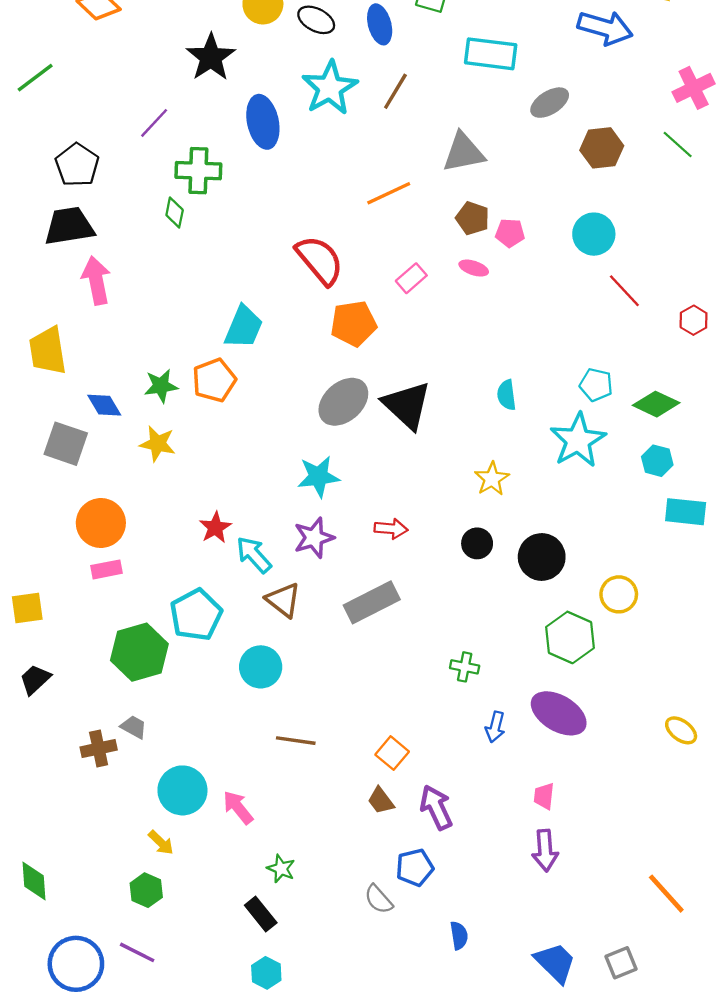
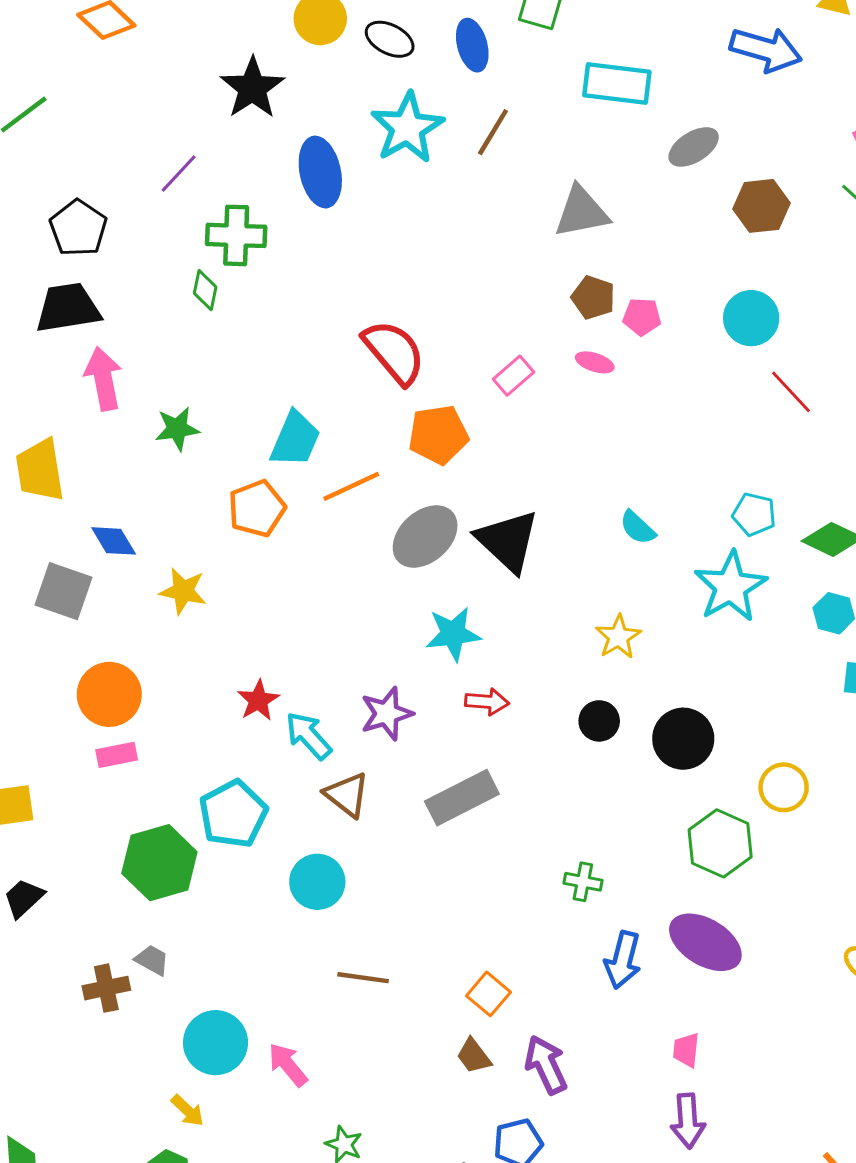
orange line: (389, 193) -> (351, 486), moved
green star: (161, 386) -> (177, 429), moved
cyan semicircle: (507, 395) -> (638, 528), turned -40
cyan star: (318, 477) -> (453, 634), moved
blue arrow: (495, 727) -> (623, 960), size x1.4

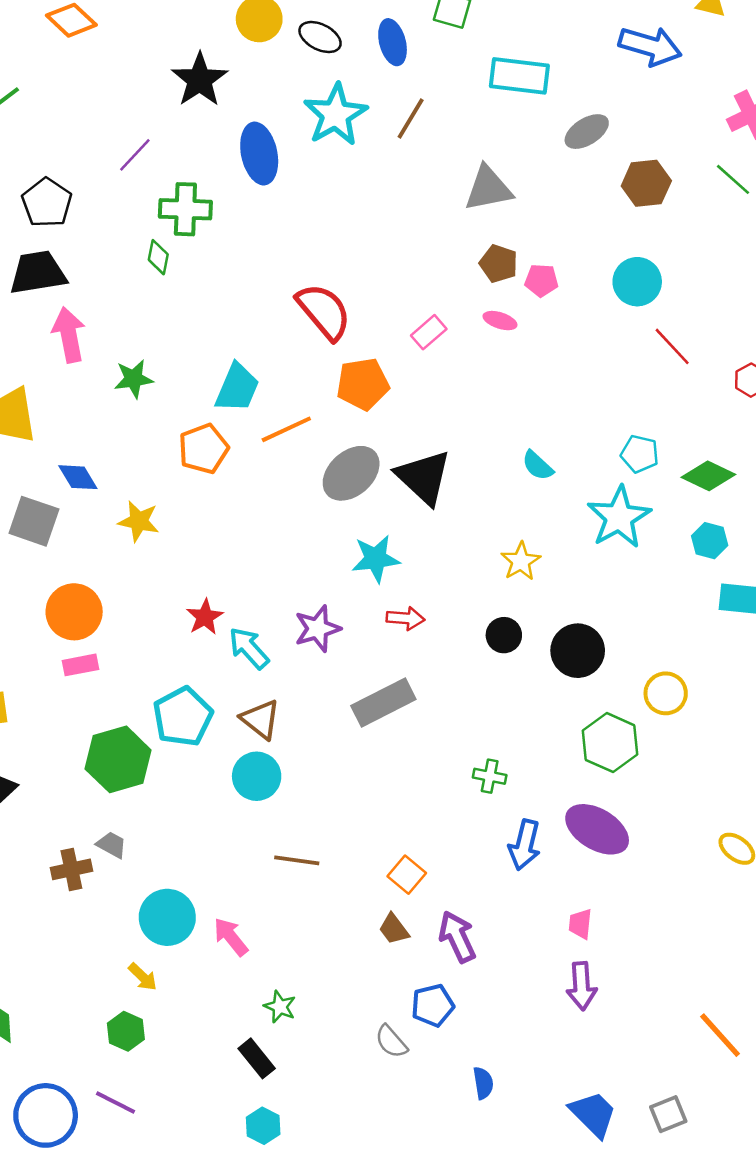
brown triangle: (347, 795) -> (260, 719), moved

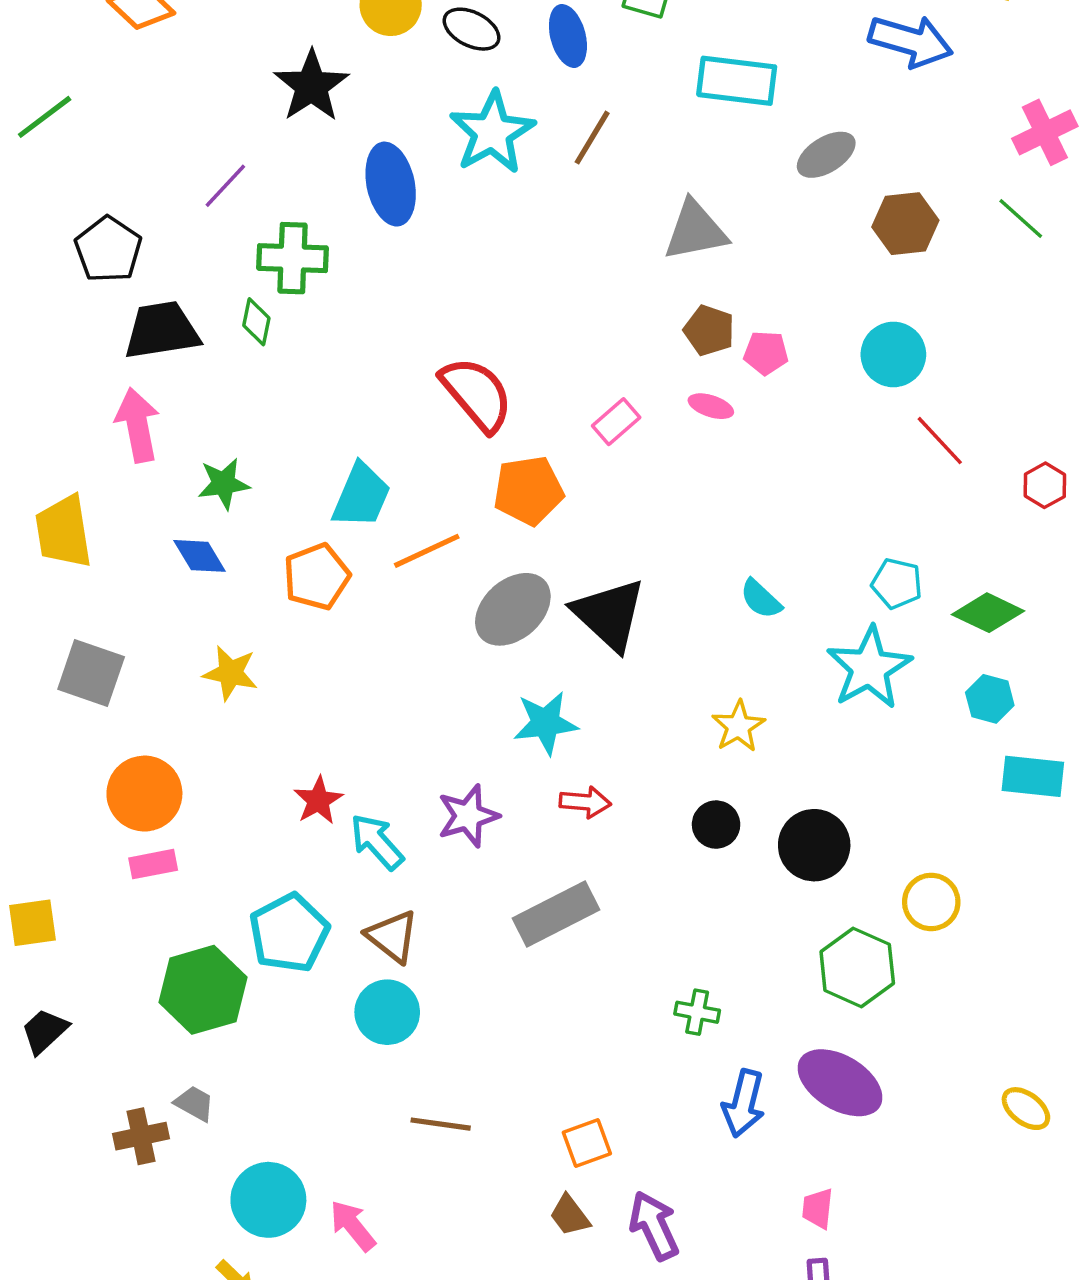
black trapezoid: (38, 273) -> (162, 330), moved
blue diamond: (78, 477) -> (200, 556), moved
orange square: (407, 875) -> (587, 1143), turned 30

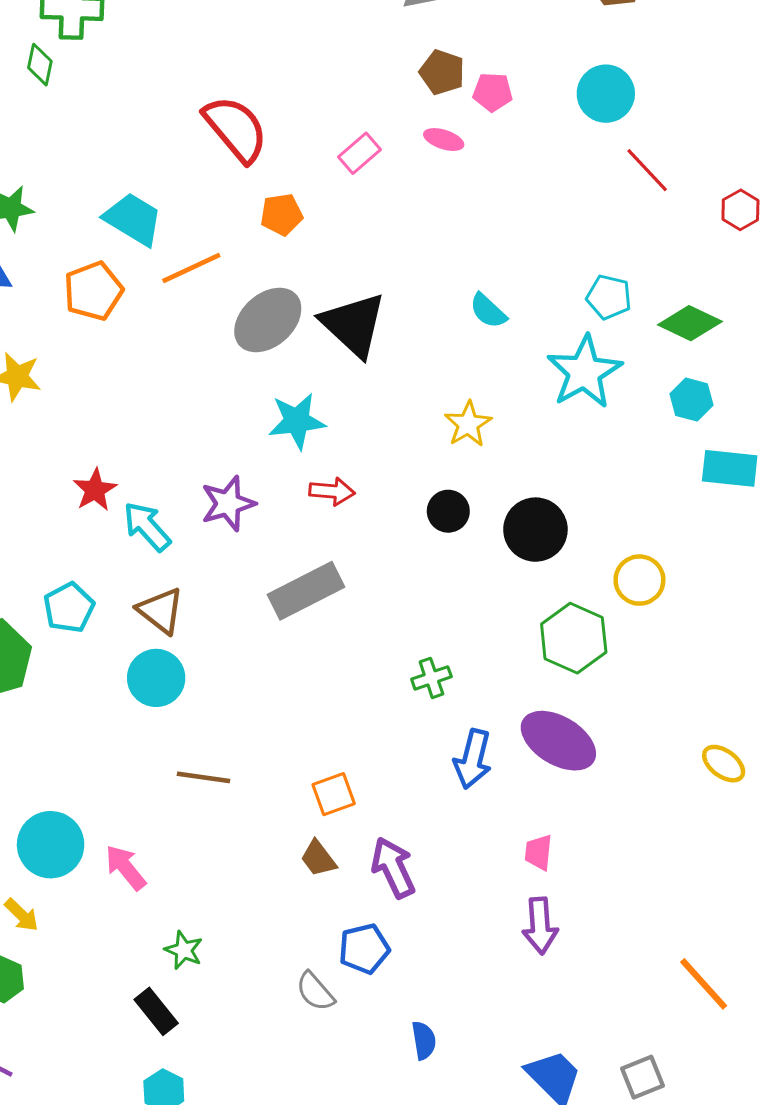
orange pentagon: (528, 491) -> (282, 214), size x0.7
cyan trapezoid: (361, 496) -> (133, 219), turned -82
cyan pentagon: (289, 933) -> (69, 608), size x0.7
green cross: (697, 1012) -> (431, 678), turned -30

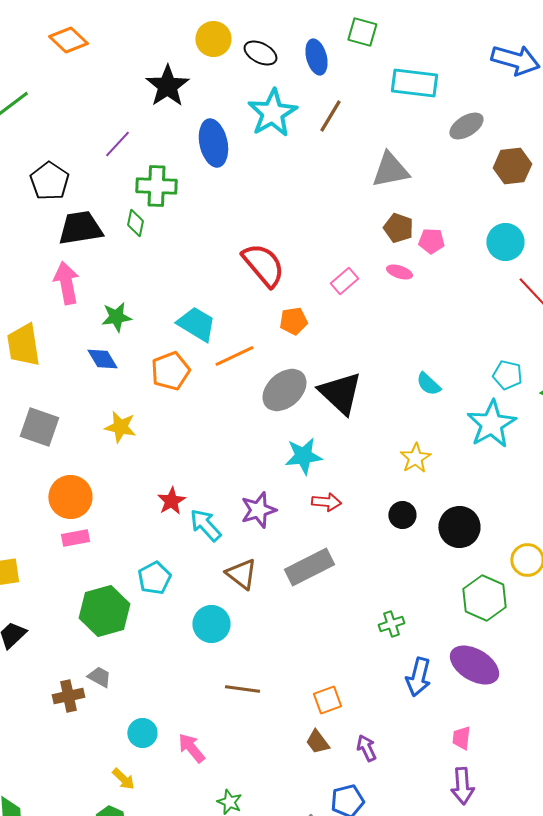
brown triangle: (161, 611) -> (241, 574), moved
cyan circle: (51, 845) -> (142, 733), size x0.7
purple arrow: (393, 868) -> (366, 748), size x0.7

